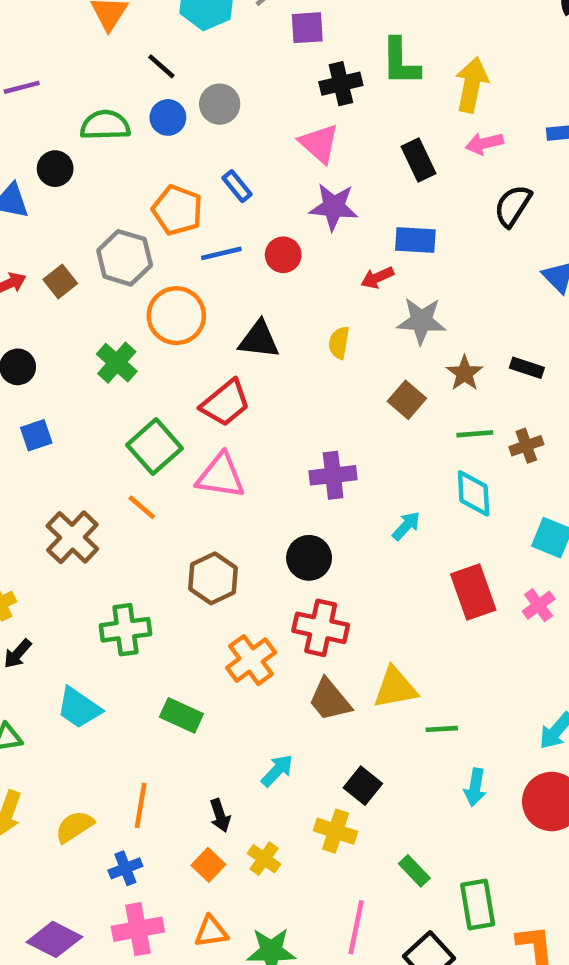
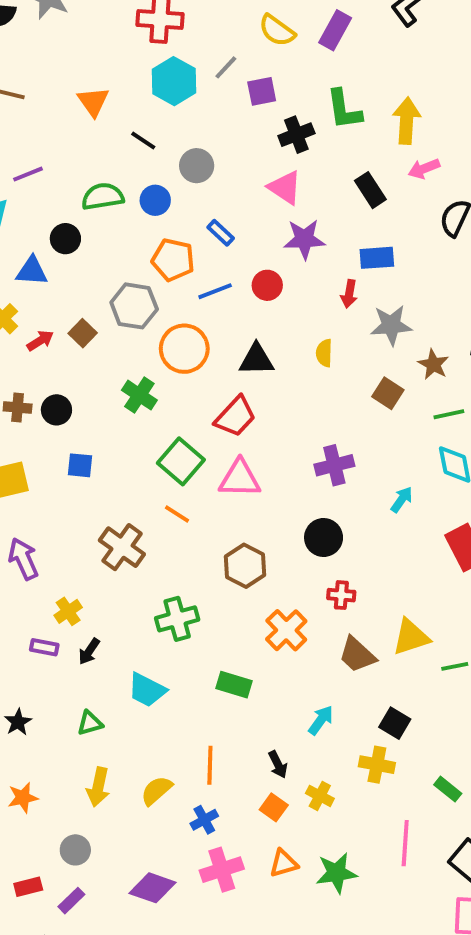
blue circle: (168, 117) -> (155, 200), moved
red arrow: (377, 278) -> (349, 294), turned -48
blue square: (36, 435) -> (80, 465), turned 32
red cross: (321, 628) -> (341, 595), size x0.6

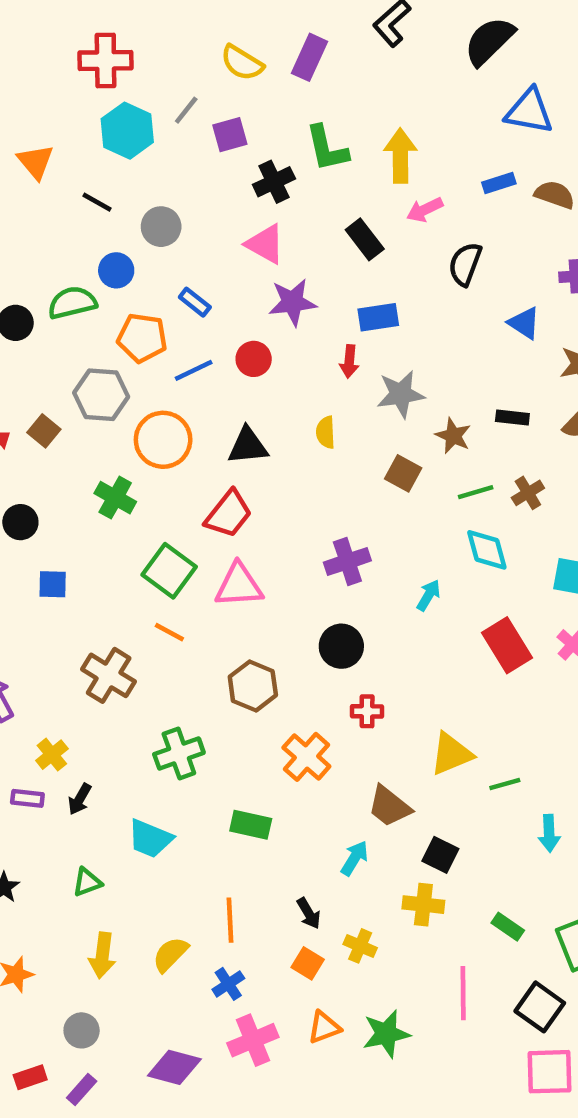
green semicircle: (103, 196) -> (72, 303), moved
brown trapezoid: (357, 655) -> (389, 806), moved

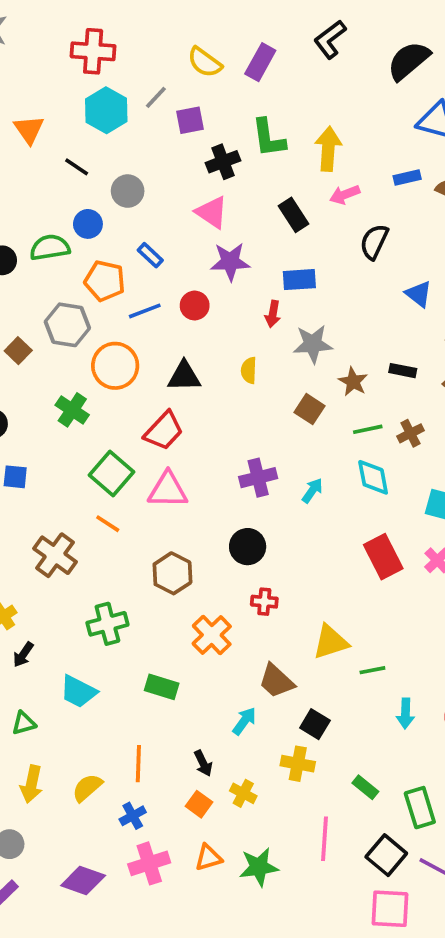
cyan arrow: (429, 595) -> (312, 491), moved

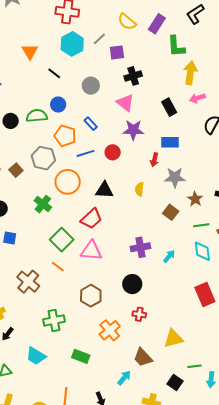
green L-shape: (269, 138) -> (176, 46), moved
gray circle: (128, 191) -> (91, 86), moved
green line: (372, 670) -> (195, 366), moved
black square: (315, 724) -> (175, 383), moved

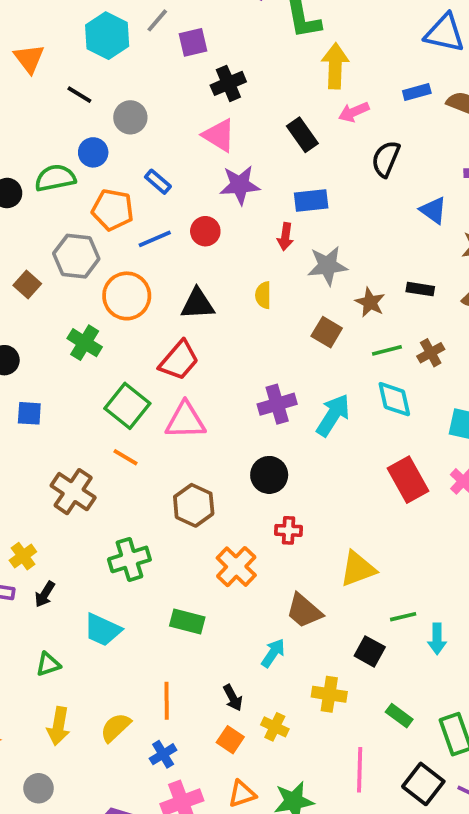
gray circle: (91, 86) -> (130, 117), moved
cyan arrow: (169, 256) -> (333, 415), size x1.6

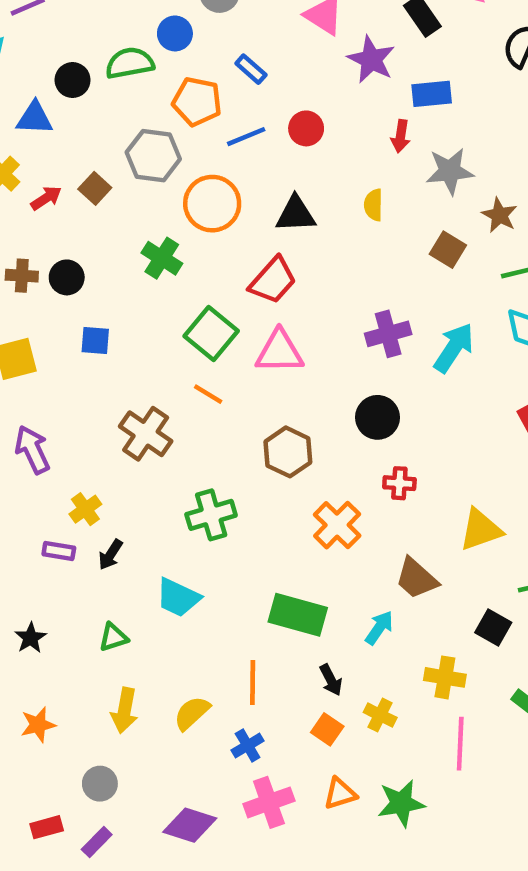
purple star: (240, 185) -> (371, 60), moved, turned 30
green rectangle: (187, 621) -> (298, 615), moved, size x1.4
pink line: (360, 770) -> (460, 744), moved

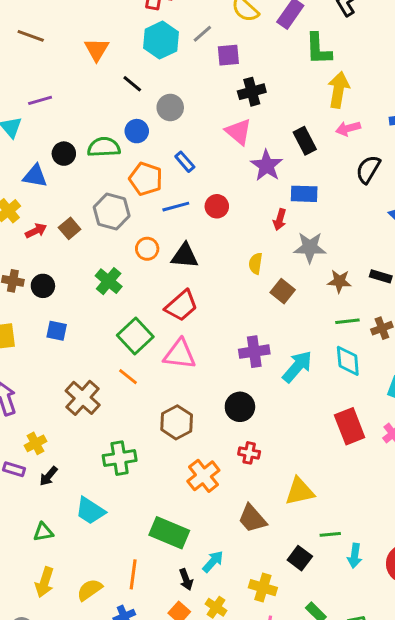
orange circle: (212, 204) -> (147, 249), size x0.6
black triangle: (296, 214) -> (185, 256), moved
brown star: (499, 215) -> (339, 281), turned -30
brown square: (448, 250) -> (283, 291), moved
cyan arrow: (379, 628) -> (213, 561), moved

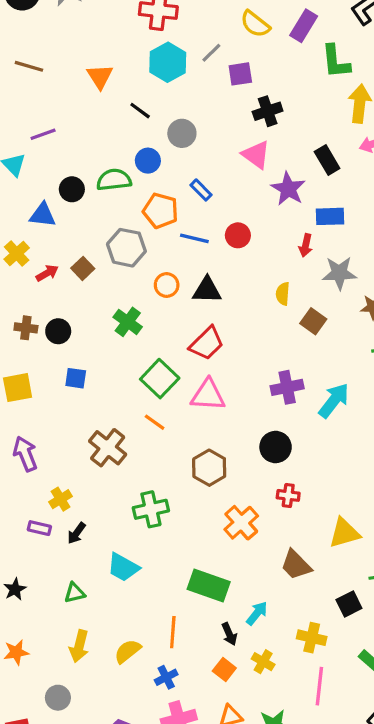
blue line: (176, 207) -> (194, 238), turned 32
black square: (300, 558) -> (349, 604), turned 30

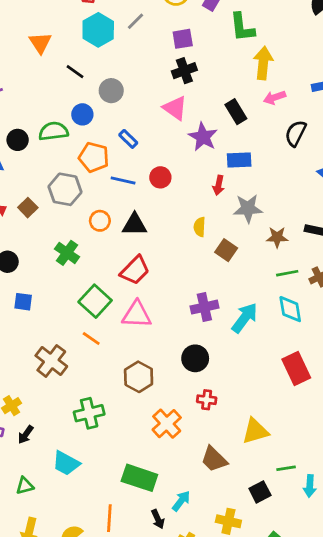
purple square: (240, 74) -> (183, 39), moved

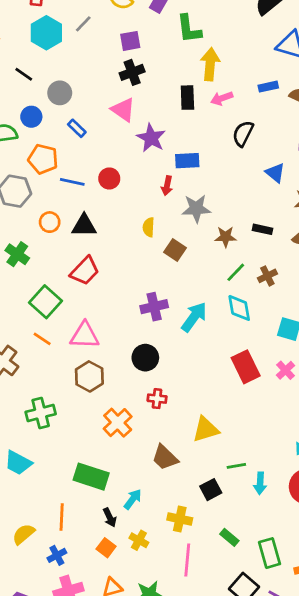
black rectangle: (236, 112) -> (187, 98), moved, turned 30
blue rectangle: (128, 139) -> (77, 128), moved
green line: (287, 273) -> (236, 272), turned -35
pink triangle: (137, 315) -> (85, 335), moved

